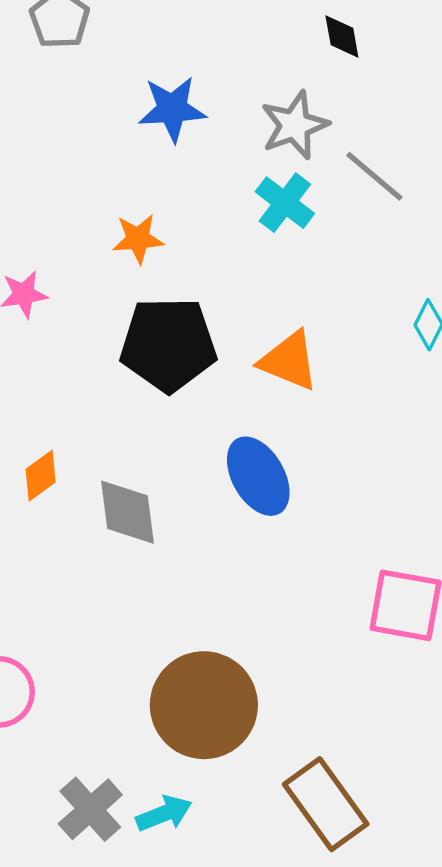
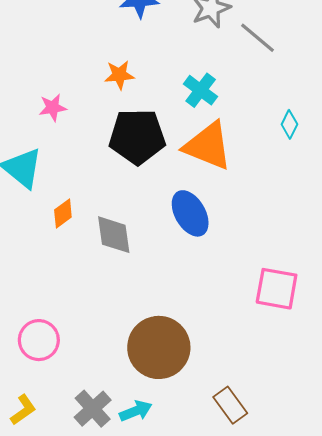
cyan cross: (285, 203) -> (201, 90), moved
orange triangle: (289, 361) -> (208, 146), size x1.4
brown rectangle: (326, 804) -> (230, 405), size x0.7

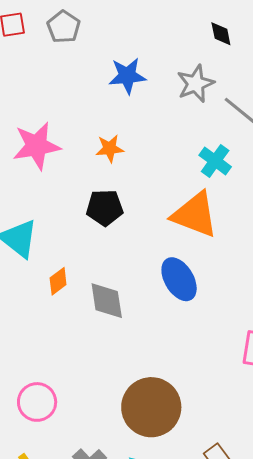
cyan cross: (201, 90) -> (215, 161), moved
pink star: (53, 108) -> (37, 146), moved, size x1.8
black pentagon: (137, 137) -> (105, 208), moved, size x0.7

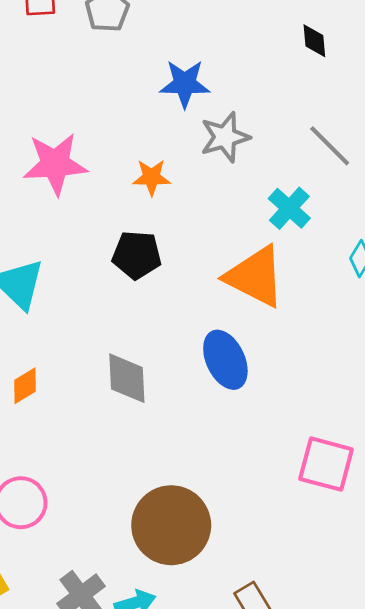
gray star: (196, 84) -> (225, 137), moved
orange diamond: (58, 281) -> (25, 386), moved

